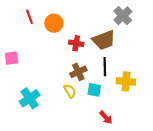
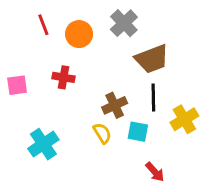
gray cross: (123, 16) -> (124, 23), moved
red cross: (76, 43) -> (64, 77), moved
yellow cross: (126, 81) -> (184, 119), turned -36

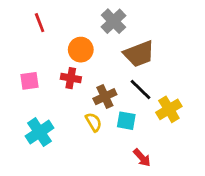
orange circle: (79, 34) -> (81, 50), moved
red cross: (64, 77) -> (71, 78), moved
pink square: (17, 85) -> (30, 81), moved
black line: (153, 98) -> (140, 89), turned -45

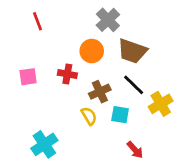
orange circle: (81, 50) -> (92, 51), moved
brown trapezoid: (139, 54) -> (132, 51), turned 40
cyan cross: (40, 132) -> (44, 144), moved

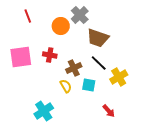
orange circle: (92, 51) -> (61, 26), moved
pink square: (28, 77) -> (21, 57), size x1.6
cyan cross: (44, 144) -> (44, 111), moved
red arrow: (135, 150) -> (109, 111), moved

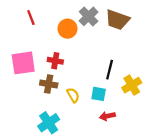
brown trapezoid: (98, 38) -> (117, 20), moved
black line: (99, 63) -> (110, 70), turned 60
brown cross: (74, 68) -> (49, 84), moved, turned 35
red arrow: (109, 111) -> (107, 116), moved, turned 120

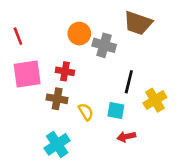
gray cross: (89, 16) -> (104, 45), moved, turned -30
red line: (31, 18) -> (18, 36), moved

